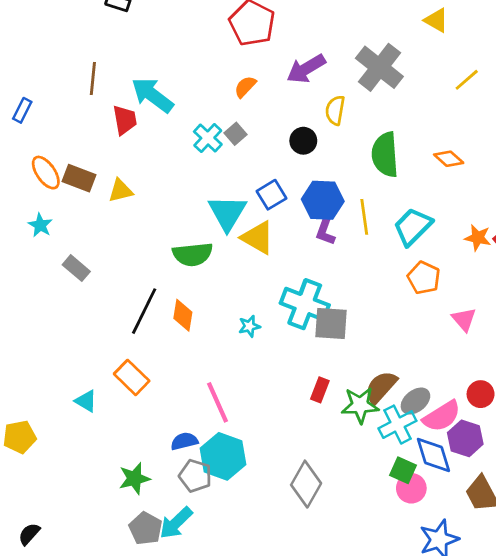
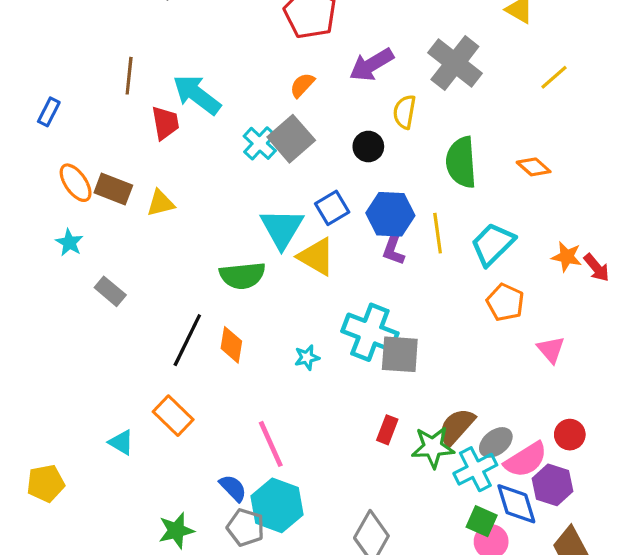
gray square: (235, 134) -> (291, 139), size x1.8
blue semicircle: (184, 441) -> (233, 488), turned 60

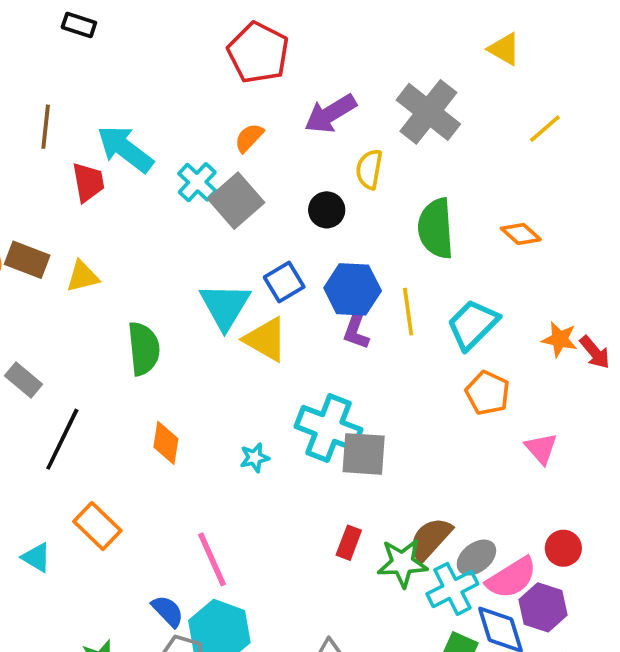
cyan cross: (260, 143) -> (197, 182), moved
green semicircle: (242, 276) -> (144, 349), moved, turned -90
black line: (187, 340) -> (62, 439), moved

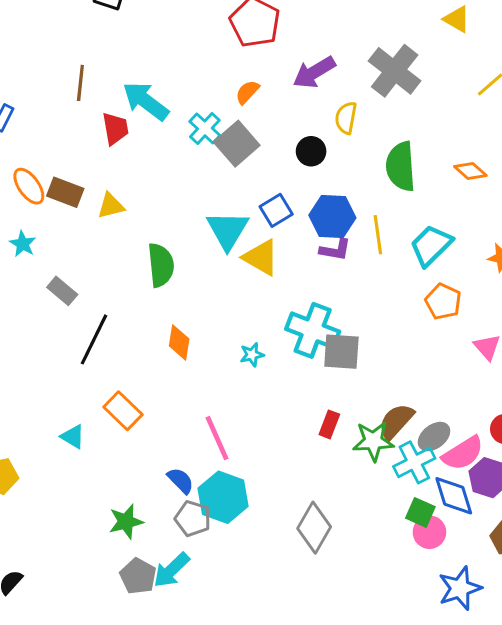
purple L-shape: (356, 330) -> (335, 250), turned -100

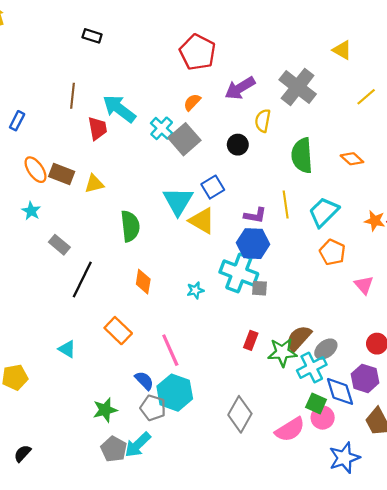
blue hexagon: (332, 217) -> (253, 244), moved
gray square: (341, 352) -> (260, 288), size x0.6
orange rectangle: (123, 411) -> (118, 331), moved
pink semicircle: (463, 453) -> (290, 430), moved

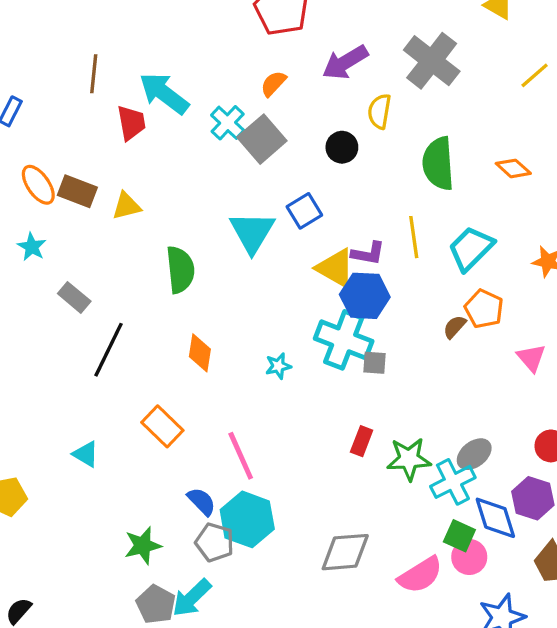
yellow triangle: (202, 221) -> (335, 268), moved
brown semicircle: (299, 338) -> (455, 327), moved, size x0.6
gray diamond: (240, 414) -> (345, 552), turned 56

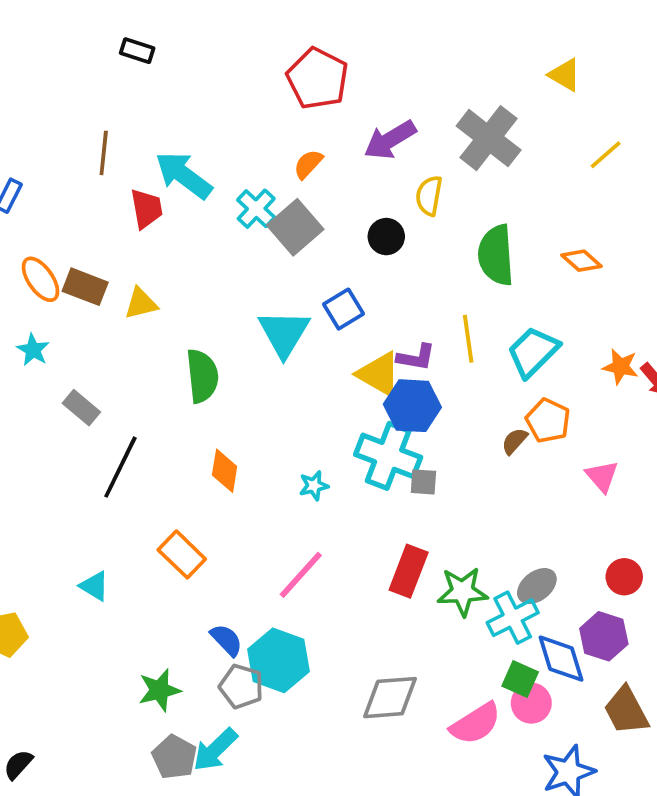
red rectangle: (362, 441) -> (409, 571), size x1.5
pink line: (241, 456) -> (301, 575), moved, turned 66

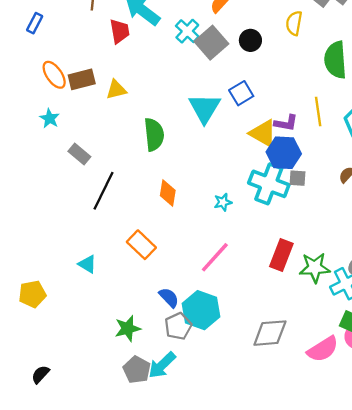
black circle: (386, 237) -> (250, 40), moved
brown rectangle: (85, 287) -> (82, 79), turned -35
gray square: (423, 482) -> (297, 178), moved
gray pentagon: (241, 686) -> (178, 326), turned 30

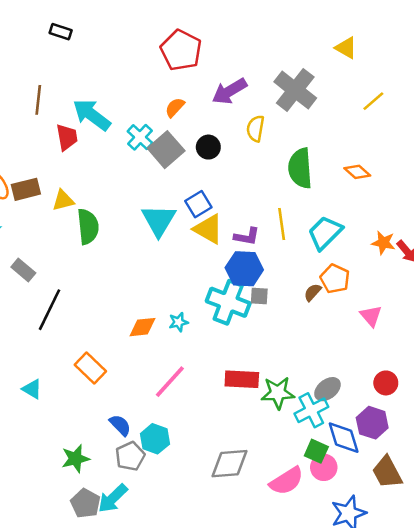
yellow triangle: (263, 133) -> (208, 229), moved
green semicircle: (154, 134) -> (88, 227), moved
orange diamond: (168, 193) -> (143, 327), moved, turned 75
red rectangle: (281, 255) -> (242, 379), turned 72
cyan hexagon: (201, 310) -> (155, 439), size x0.7

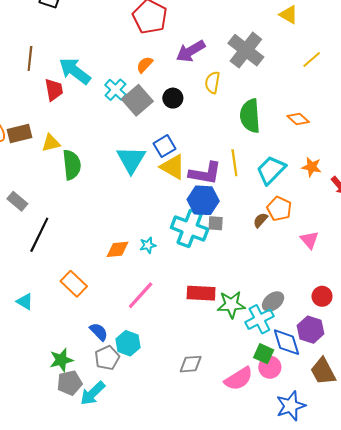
purple L-shape: (247, 236) -> (205, 173), size x1.5
orange star: (383, 243) -> (312, 167), moved
gray diamond: (229, 464) -> (191, 364), size x0.7
gray pentagon: (85, 503) -> (70, 383), moved, turned 30

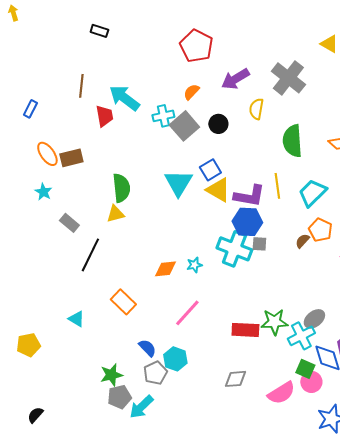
cyan cross: (115, 90) -> (163, 116), turned 35
yellow triangle: (51, 143) -> (115, 214), moved
red rectangle: (201, 293) -> (245, 330), moved

